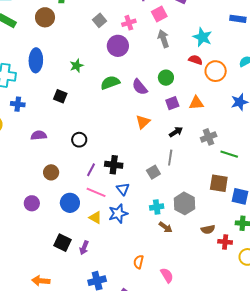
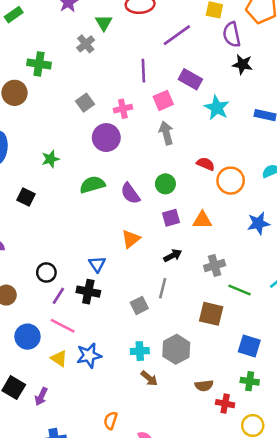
cyan star: (202, 37) -> (217, 108), moved
black circle: (79, 140) -> (46, 272), moved
brown square: (219, 183) -> (211, 314), moved
blue triangle: (123, 189) -> (97, 264), moved

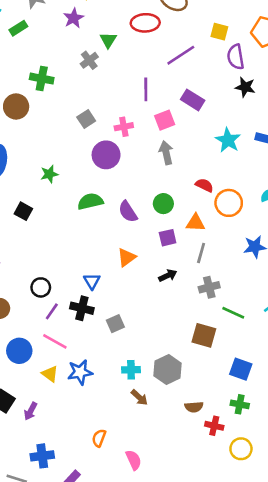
cyan star: (217, 108) -> (228, 140), moved
orange triangle: (202, 220) -> (195, 223), moved
gray line: (163, 288) -> (201, 253), moved
gray square: (139, 305) -> (115, 324), moved

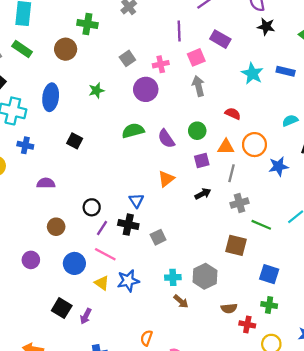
green star: (49, 174) -> (96, 90), moved
orange circle: (229, 203) -> (254, 145), moved

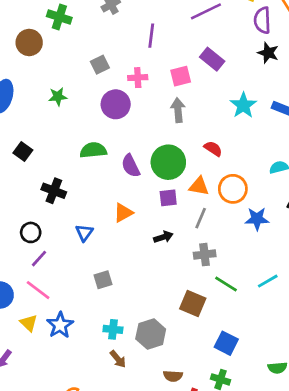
purple line: (179, 31) -> (151, 36), moved
green circle: (197, 131) -> (168, 162), size x1.6
black cross: (128, 225) -> (54, 191), moved
blue star: (128, 281) -> (60, 325), turned -30

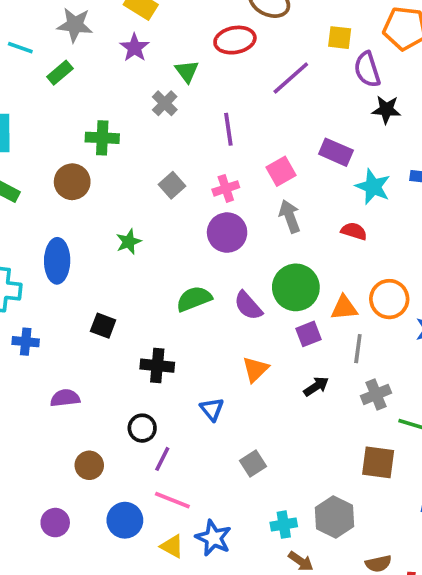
purple rectangle: (212, 59) -> (336, 152), moved
purple circle: (116, 104) -> (227, 233), moved
red semicircle: (213, 149) -> (354, 231), moved

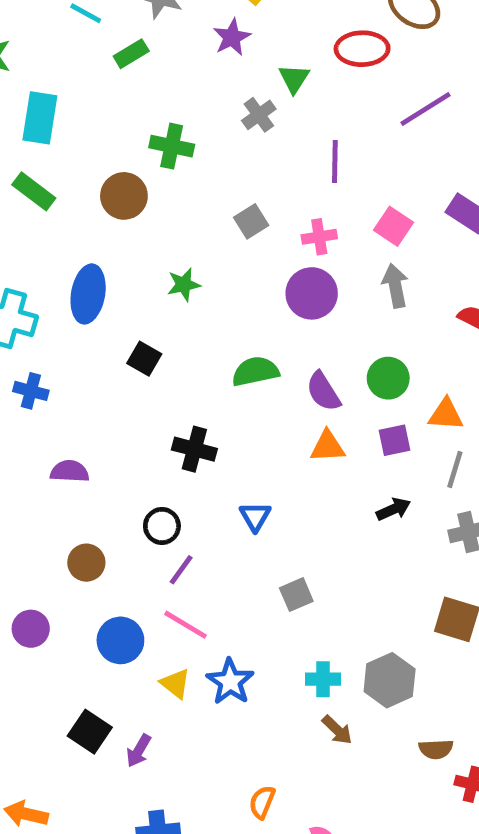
pink square: (281, 171) -> (393, 226), turned -36
green circle: (296, 287) -> (388, 378), size x0.7
black square: (103, 326) -> (144, 359), moved
orange triangle: (255, 369) -> (328, 446), moved, turned 32

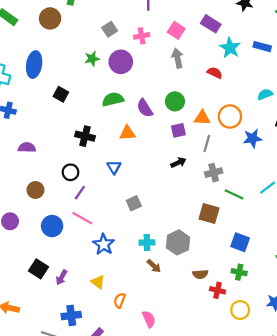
green star: (184, 285) -> (92, 59), moved
purple circle: (312, 293) -> (121, 62), moved
orange triangle: (328, 446) -> (127, 133), moved
yellow triangle: (175, 684) -> (98, 282), moved

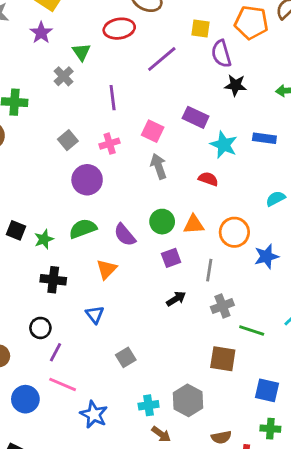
green star: (92, 59) -> (44, 239), moved
orange triangle: (202, 118) -> (194, 224), moved
orange triangle: (127, 133) -> (106, 269), turned -35

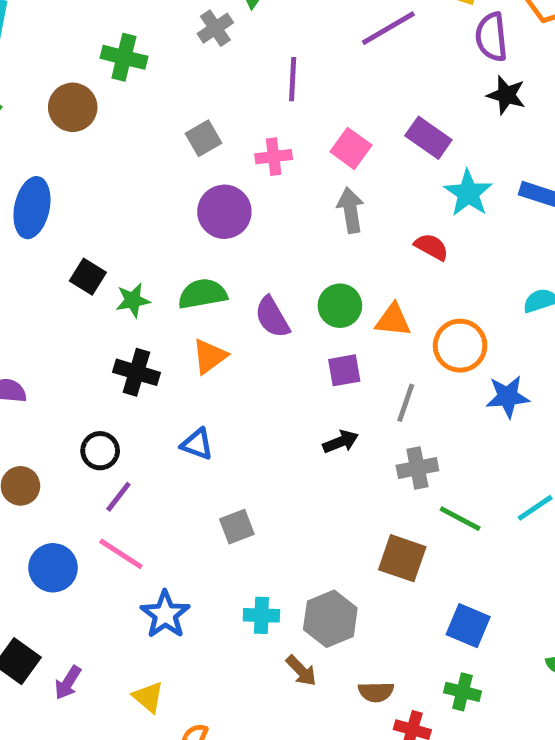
orange triangle: (106, 269) -> (210, 356), moved
blue triangle: (95, 315) -> (197, 444), turned -42
brown arrow: (161, 434) -> (301, 671), moved

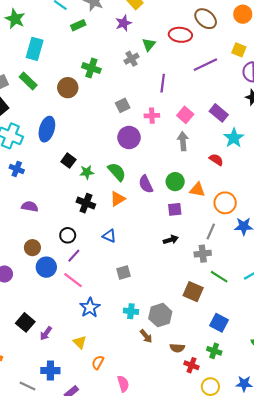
green semicircle: (203, 294) -> (117, 172), turned 54
gray line: (406, 403) -> (211, 231), moved
blue circle: (53, 568) -> (46, 267), moved

